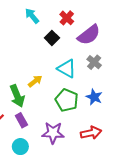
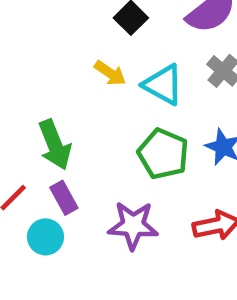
yellow arrow: (35, 81) -> (110, 73), moved, turned 72
cyan circle: (20, 147) -> (45, 237), moved

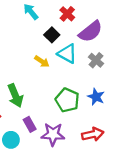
cyan triangle: (163, 85) -> (67, 54), moved
purple rectangle: (64, 198) -> (30, 124), moved

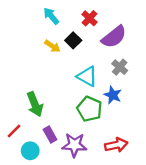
cyan triangle: (67, 54) -> (87, 76), moved
yellow arrow: (42, 61) -> (52, 46), moved
blue star: (96, 97) -> (113, 95), moved

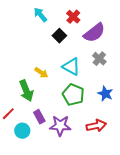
yellow arrow: (52, 46) -> (41, 73), moved
blue star: (113, 95) -> (105, 94), moved

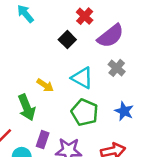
cyan arrow: (40, 15) -> (25, 14), moved
purple rectangle: (39, 117) -> (43, 140), turned 48

